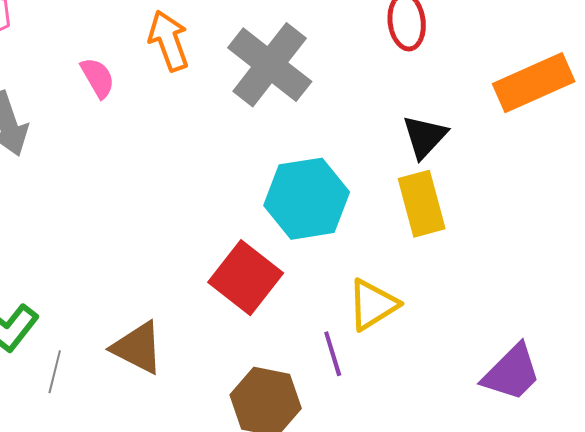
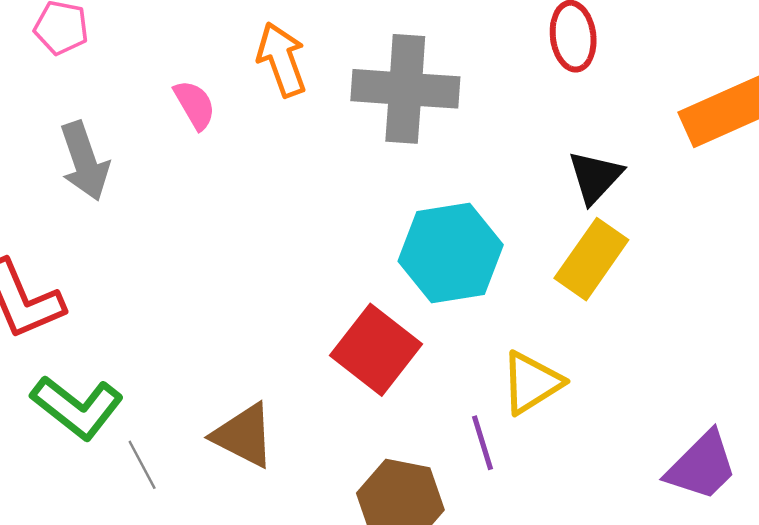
gray cross: (270, 65) -> (405, 89), turned -34
yellow rectangle: (422, 204) -> (591, 259), turned 50
gray line: (55, 372) -> (142, 465), turned -42

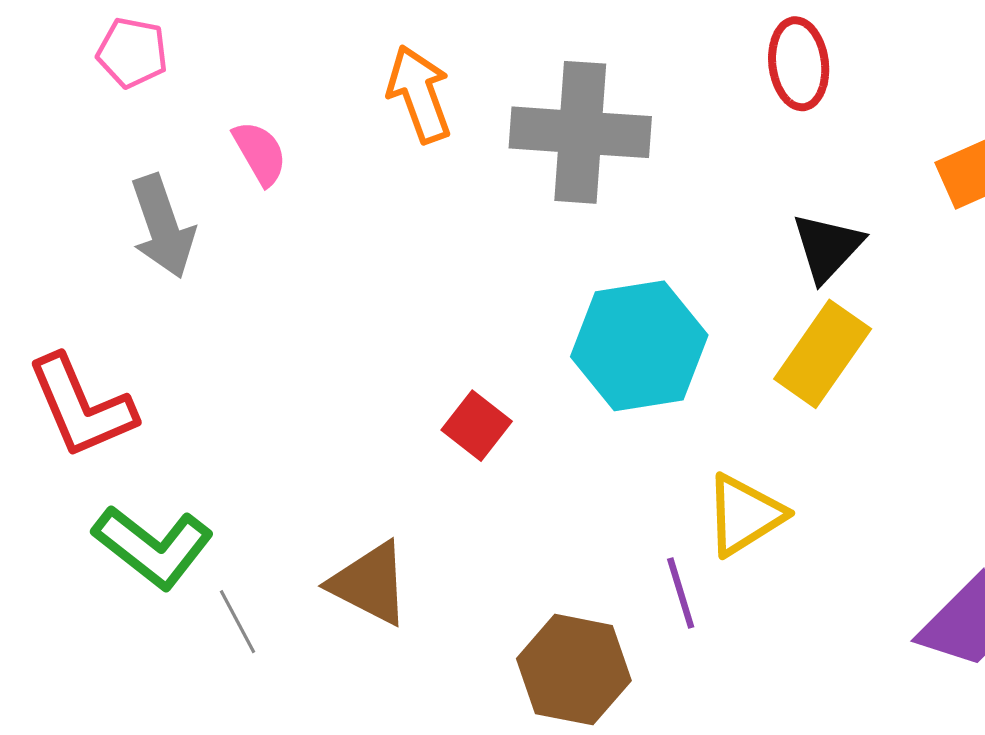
pink semicircle: (195, 105) -> (260, 153), moved
red square: (376, 350) -> (477, 426), moved, size x0.6

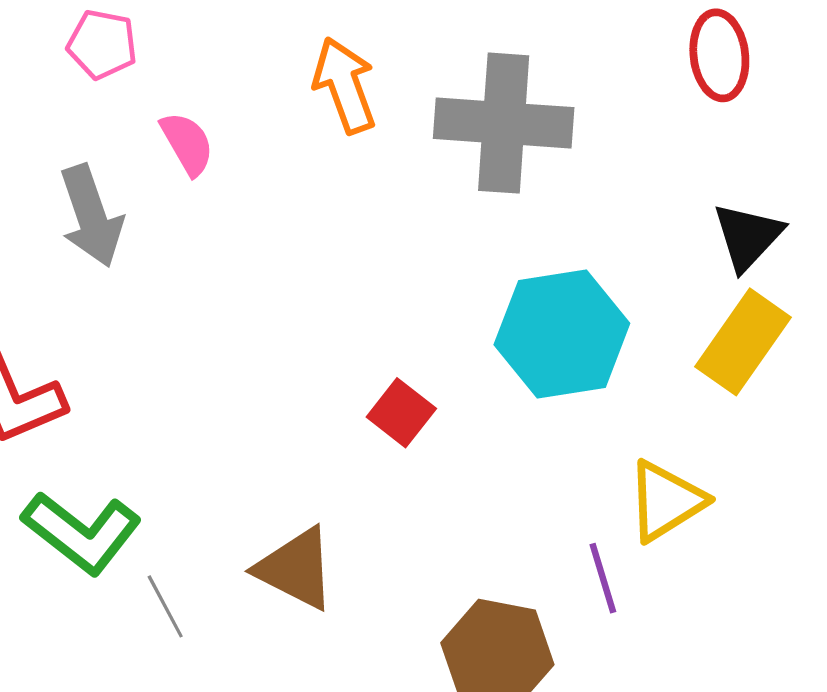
pink pentagon: (132, 53) -> (102, 44), moved

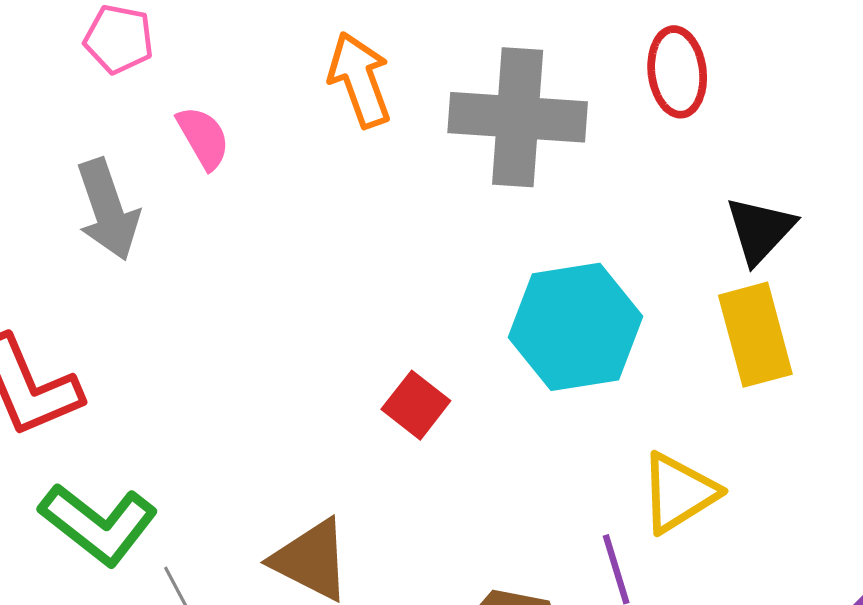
red ellipse: (719, 55) -> (677, 72), moved
yellow rectangle: (743, 342) -> (755, 335), turned -50

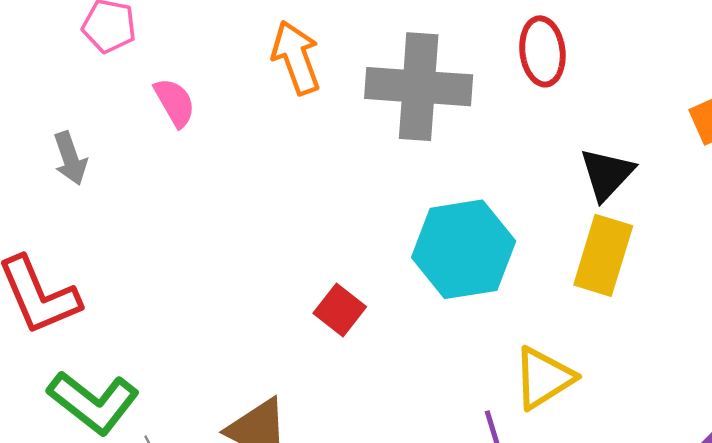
gray arrow: (108, 210) -> (70, 158), moved, size x0.7
yellow rectangle: (755, 335) -> (603, 255), turned 32

